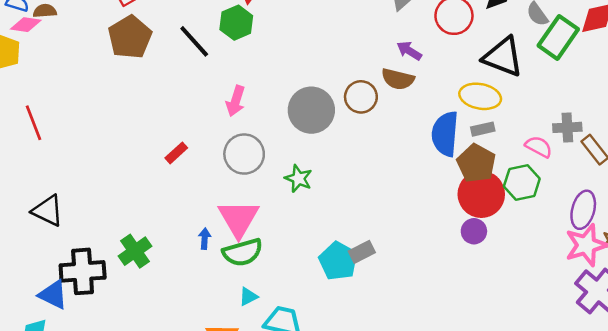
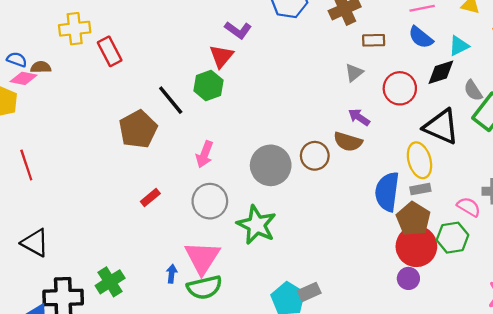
brown pentagon: (130, 37) -> (138, 129), moved
yellow ellipse: (480, 96) -> (419, 160), turned 60
green star: (298, 178) -> (256, 225), size x1.6

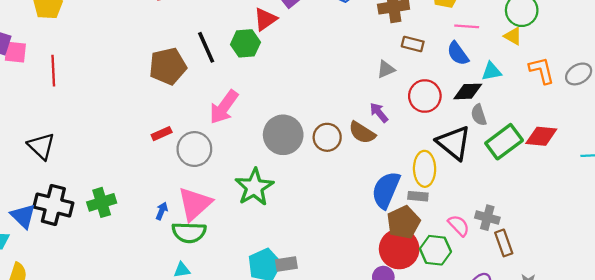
gray semicircle: (473, 91) -> (479, 115), moved
pink arrow: (205, 154) -> (224, 107), size x1.4
gray circle: (210, 201) -> (194, 149), moved

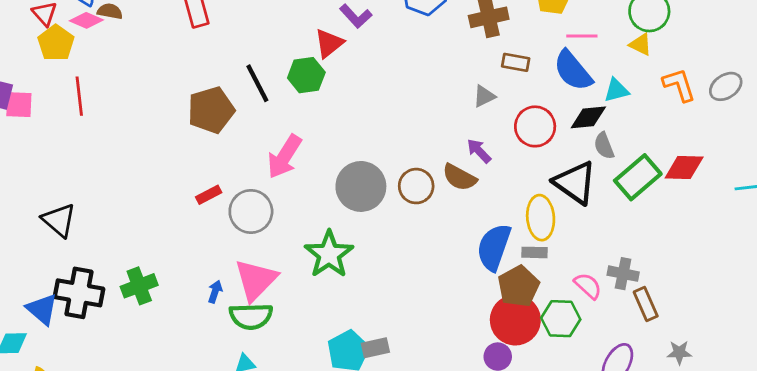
blue semicircle: (458, 53) -> (573, 71), size x1.4
red line: (53, 71) -> (79, 96), moved

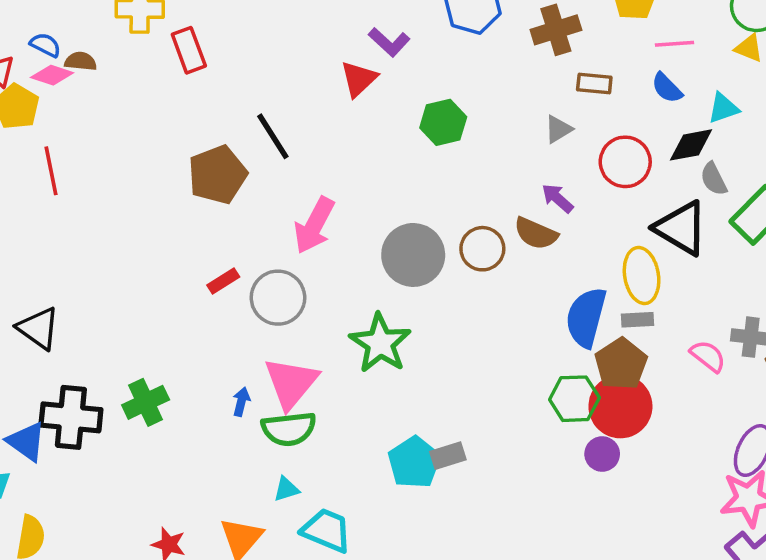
blue semicircle: (573, 71) -> (667, 88), size x0.6
green hexagon: (306, 75) -> (443, 122), moved
green hexagon: (561, 319) -> (574, 399), moved

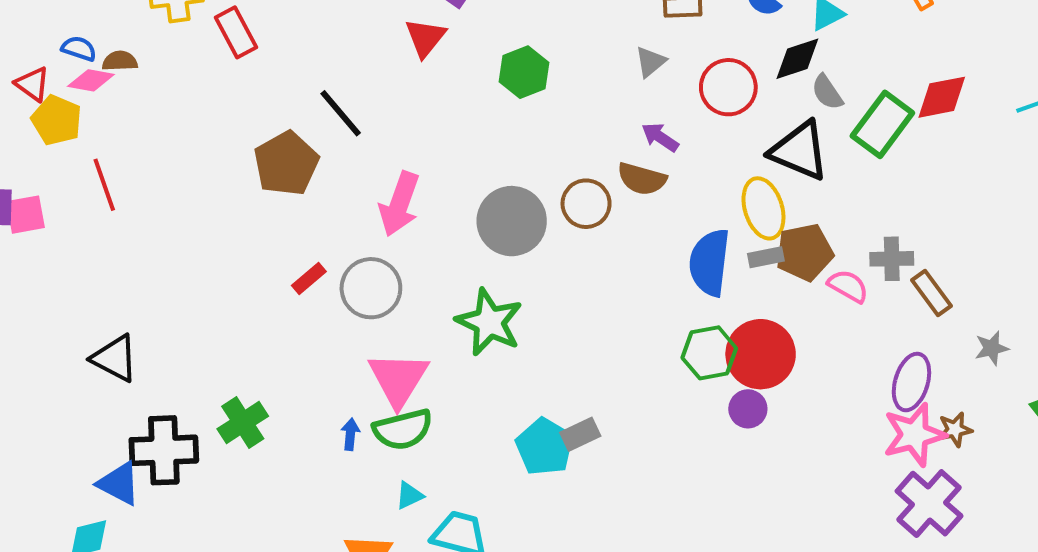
brown pentagon: (621, 364) -> (804, 252), moved, turned 30
blue arrow: (241, 402) -> (350, 434), moved

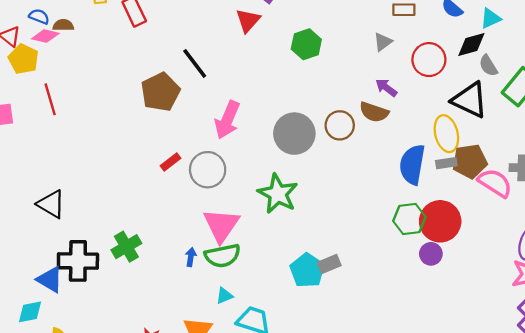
pink semicircle: (848, 286) -> (495, 183), size x1.4

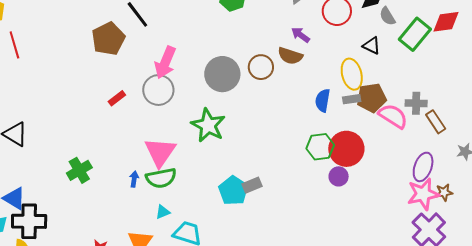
black triangle: (470, 100) -> (372, 46), size x0.6
blue semicircle: (412, 165) -> (323, 100), size x0.7
gray circle: (208, 170) -> (158, 90), moved
black cross: (78, 261) -> (29, 221), moved

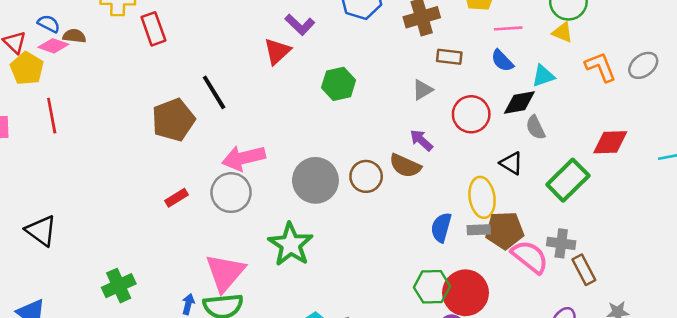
green rectangle: (415, 34) -> (568, 180), moved
pink arrow: (165, 62) -> (244, 158), turned 48

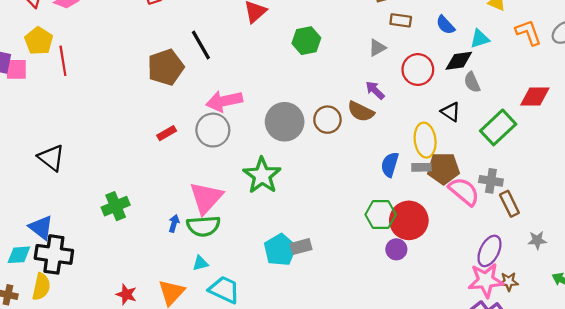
yellow pentagon: (27, 68) -> (39, 41), moved

